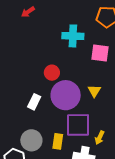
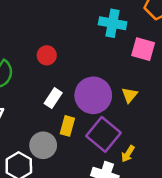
red circle: (52, 73) -> (47, 55), moved
purple square: (78, 125) -> (103, 134), turned 32
yellow rectangle: (58, 141) -> (67, 126), moved

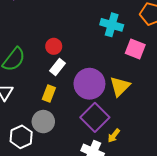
yellow triangle: (129, 95) -> (120, 86), size x1.5
white rectangle: (53, 98) -> (58, 67), moved
yellow rectangle: (67, 126) -> (49, 94), moved

